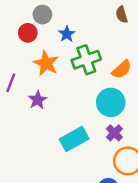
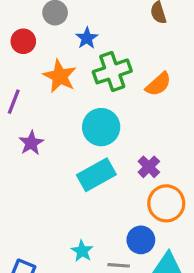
red circle: (28, 33) -> (23, 41), moved
purple star: (38, 100) -> (31, 143), moved
cyan circle: (111, 102) -> (101, 127), moved

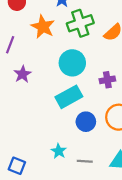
purple cross: (149, 167) -> (107, 80), moved, turned 35
blue circle: (141, 240) -> (86, 122), moved

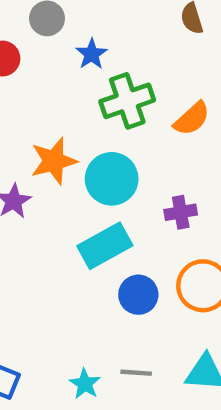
orange star: (43, 27) -> (54, 161), moved, turned 30
cyan star: (59, 151) -> (85, 384), moved

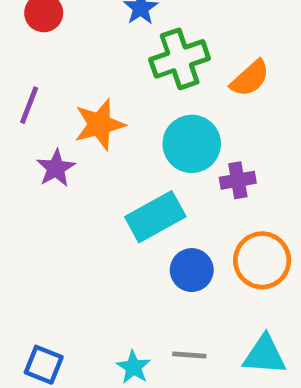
cyan circle: (112, 179) -> (192, 144), moved

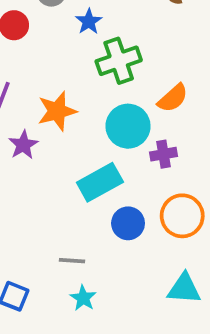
orange semicircle: (250, 78) -> (173, 98), moved
gray line: (189, 355) -> (72, 261), moved

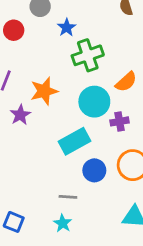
gray line: (72, 261) -> (68, 197), moved

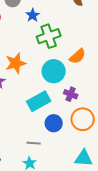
purple cross: (119, 121) -> (71, 94), moved, turned 32

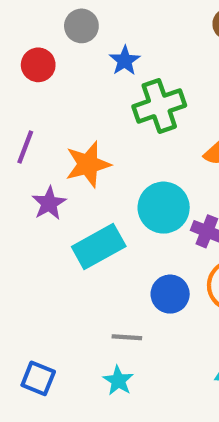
cyan circle: (54, 71) -> (164, 208), moved
cyan rectangle: (39, 101) -> (99, 246), moved

